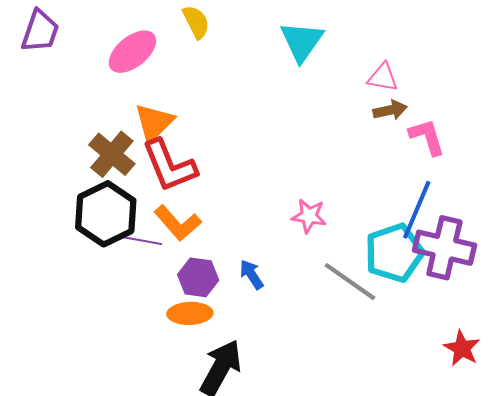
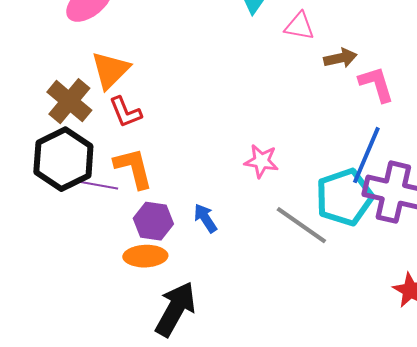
pink triangle: (383, 77) -> (299, 26), moved
red L-shape: (169, 166) -> (125, 112), size x0.6
orange L-shape: (178, 223) -> (133, 168), turned -153

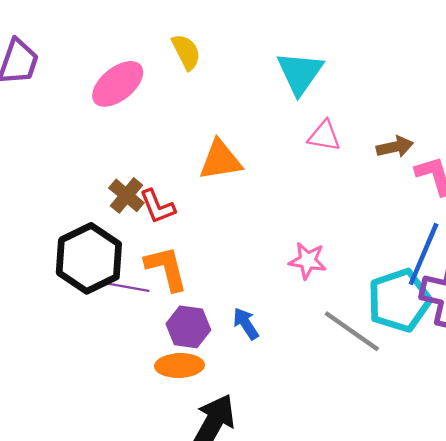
pink triangle: (299, 26) -> (324, 136), moved
orange triangle: (110, 70) -> (220, 160), moved, turned 36
brown cross: (69, 101) -> (126, 195), moved, size x0.7

